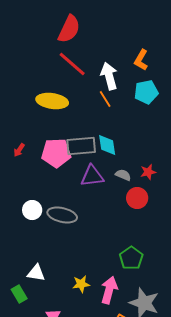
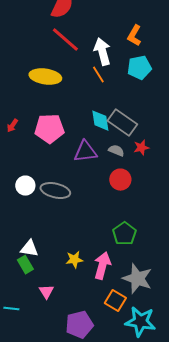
gray rectangle: (81, 146) -> (122, 123), moved, turned 40
red circle: (137, 198) -> (120, 180), moved
green rectangle: (19, 294) -> (25, 265), moved

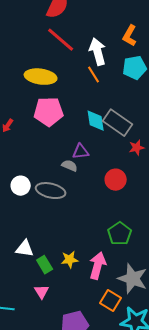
pink pentagon: (49, 129) -> (49, 112), moved
gray semicircle: (116, 151) -> (70, 166), moved
purple triangle: (85, 152) -> (81, 152), size x0.7
green rectangle: (25, 265) -> (45, 265), moved

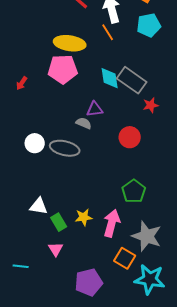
yellow ellipse: (41, 77) -> (70, 43), moved

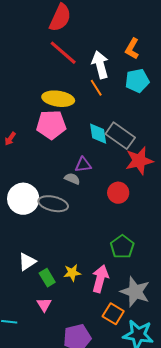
red star: (151, 105) -> (139, 161), size x1.8
white circle: (35, 143) -> (23, 199), size x1.6
white triangle: (39, 206) -> (27, 262), turned -42

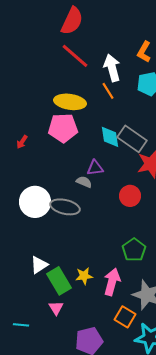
green rectangle: (47, 278) -> (59, 281), size x1.5

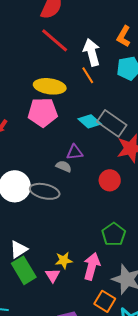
cyan diamond: (110, 137) -> (90, 121), turned -40
green rectangle: (59, 281) -> (24, 270), moved
pink triangle: (56, 308) -> (53, 275), moved

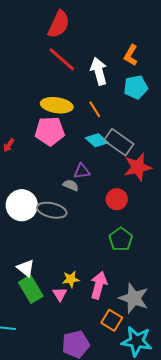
orange line: (88, 75) -> (95, 109), moved
green pentagon: (114, 234) -> (121, 239), moved
white triangle: (19, 249) -> (26, 268), turned -48

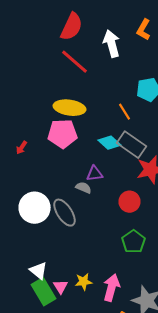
orange L-shape: (131, 55) -> (144, 30), moved
white arrow: (99, 71) -> (112, 44), moved
orange line: (95, 109) -> (124, 112), moved
gray ellipse: (52, 210) -> (64, 213), turned 44
pink triangle: (60, 294) -> (60, 287), moved

